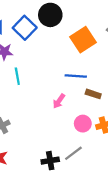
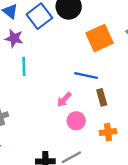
brown rectangle: (93, 94) -> (102, 97), turned 48
pink circle: (83, 124) -> (76, 121), moved

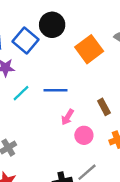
cyan line: (24, 66) -> (21, 93), turned 60
blue line: (86, 76) -> (55, 90), moved

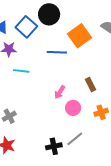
blue line: (55, 90) -> (57, 52), moved
cyan line: (21, 93) -> (21, 71), turned 49

